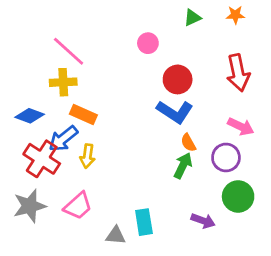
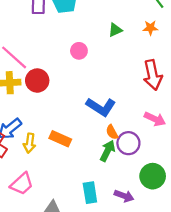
red circle: (178, 79) -> (37, 81), moved
orange rectangle: (83, 114) -> (60, 139), moved
purple circle: (226, 157) -> (128, 143), moved
cyan rectangle: (144, 222) -> (90, 193), moved

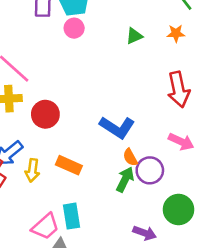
pink circle: (79, 51) -> (74, 28), moved
red circle: (37, 81) -> (45, 114), moved
pink trapezoid: (22, 184) -> (45, 226), moved
cyan rectangle: (90, 193) -> (71, 216), moved

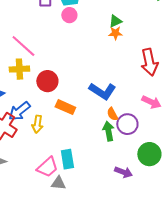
orange star: (176, 33) -> (115, 33), moved
orange rectangle: (69, 165) -> (65, 107), moved
green arrow: (125, 179) -> (108, 131), turned -36

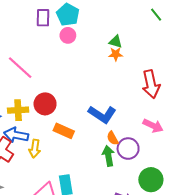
green triangle: (115, 21) -> (116, 42), turned 40
yellow cross: (19, 69) -> (18, 110), moved
blue arrow: (19, 111) -> (16, 135), turned 50

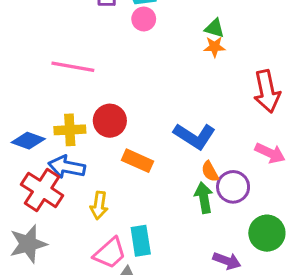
pink line: (20, 68) -> (73, 67), turned -32
yellow arrow: (35, 149) -> (99, 205), moved

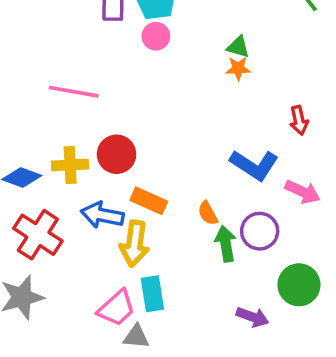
red arrow: (267, 91) -> (299, 120), size x0.6
blue L-shape: (195, 136) -> (254, 165), moved
blue arrow: (67, 167) -> (102, 215), moved
orange semicircle: (210, 171) -> (208, 213), moved
yellow arrow: (99, 205) -> (134, 244), moved, size x1.4

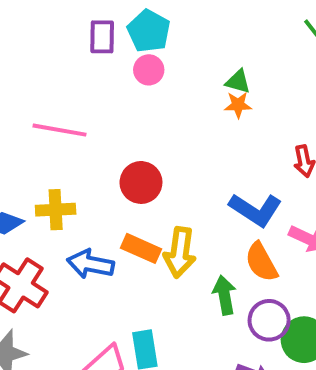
red circle: (117, 154) -> (141, 182), moved
orange semicircle: (208, 213) -> (261, 262), moved, size x1.5
purple circle: (260, 231) -> (269, 320), moved
yellow arrow: (134, 244) -> (180, 252), moved

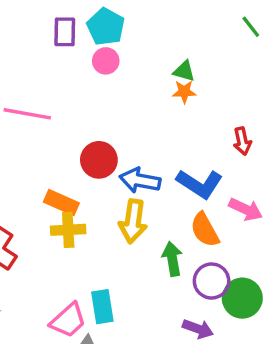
yellow cross: (56, 210) -> (68, 230), moved
orange rectangle: (141, 248) -> (61, 203), moved
blue arrow: (91, 264) -> (140, 180), moved

